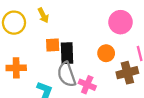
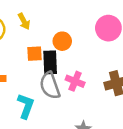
orange circle: (106, 53) -> (62, 41), moved
pink cross: (87, 85) -> (75, 81), moved

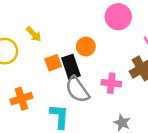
orange circle: (62, 41) -> (86, 47), moved
pink cross: (75, 81) -> (111, 83), moved

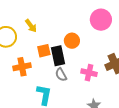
gray semicircle: (77, 90) -> (61, 75), size x0.6
orange cross: (21, 99) -> (22, 67), moved

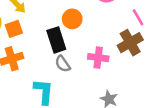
orange square: (44, 51) -> (14, 29), moved

